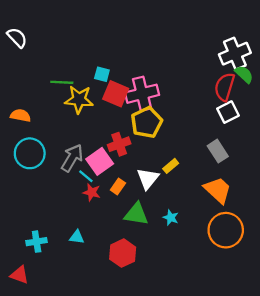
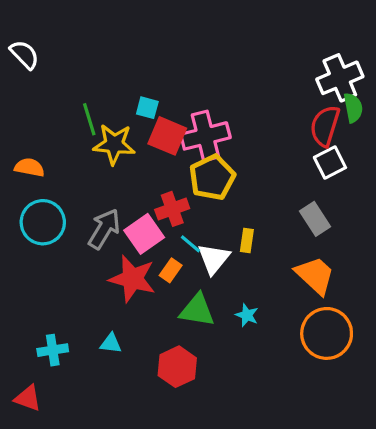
green semicircle: (244, 74) -> (353, 108), turned 36
green line: (62, 82) -> (89, 119), turned 70
yellow rectangle: (171, 166) -> (247, 240), turned -42
cyan line: (86, 176) -> (190, 244), moved
red star: (92, 192) -> (132, 279), size x1.8

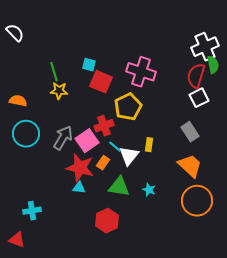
pink cross: (205, 136) -> (141, 72), moved, turned 32
yellow star: (114, 144) -> (59, 91), moved, size x0.7
cyan triangle: (111, 343) -> (79, 188), moved

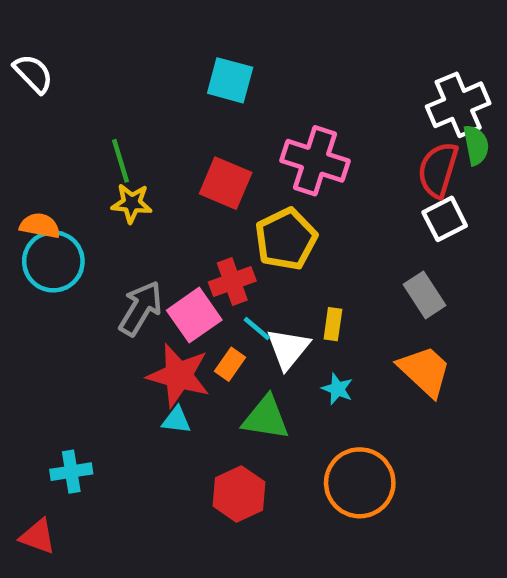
cyan square: (89, 65) -> (230, 80), moved, size x1.5
cyan circle: (26, 134) -> (53, 261), moved
cyan star: (149, 190) -> (337, 389), moved
orange circle: (197, 201) -> (360, 483), moved

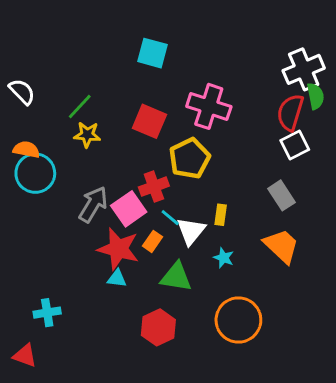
white semicircle: (33, 74) -> (22, 92), moved
green line: (120, 161) -> (80, 106), turned 60

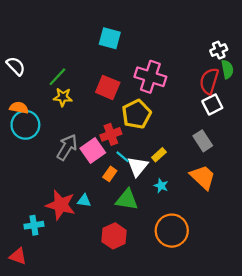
white cross: (304, 69) -> (219, 50), size x0.6
yellow rectangle: (221, 215) -> (159, 155), turned 40
red star: (118, 249) -> (61, 205), moved

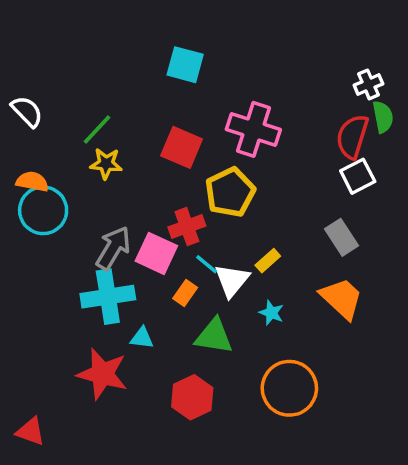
pink square: (93, 150) -> (156, 253), turned -30
red star: (61, 205) -> (102, 374), moved
cyan cross: (34, 225) -> (108, 297), moved, size x1.6

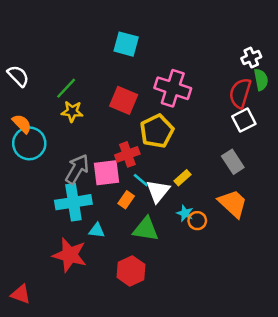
orange semicircle: (32, 182) -> (22, 124), turned 35
pink square: (156, 253) -> (107, 173), turned -32
orange circle: (289, 388) -> (197, 221), moved, size x0.5

